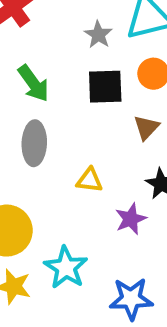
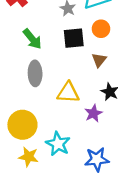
yellow triangle: (89, 180) -> (68, 93), size x1.5

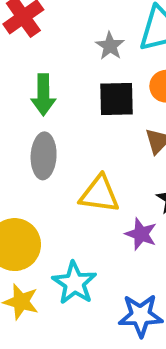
green arrow: (32, 39) -> (43, 95), turned 35
purple star: (93, 113) -> (141, 234), turned -30

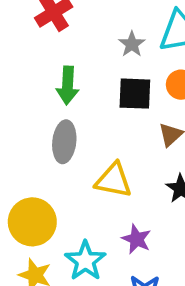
purple star: (141, 234) -> (136, 239), moved

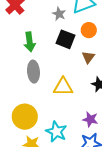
black square: (135, 94) -> (66, 39), turned 30
purple star: (136, 239) -> (90, 119), moved

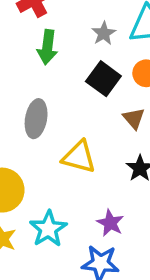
green arrow: (30, 42) -> (47, 47), moved
brown triangle: (88, 57) -> (134, 118), turned -32

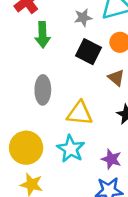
gray star: (104, 33) -> (83, 18), turned 30
cyan star: (48, 229) -> (71, 149), moved

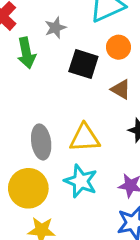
gray star: (83, 18) -> (55, 28), moved
gray ellipse: (43, 90) -> (41, 142), moved

